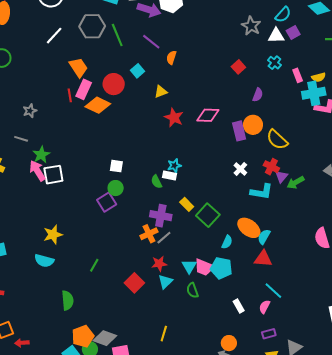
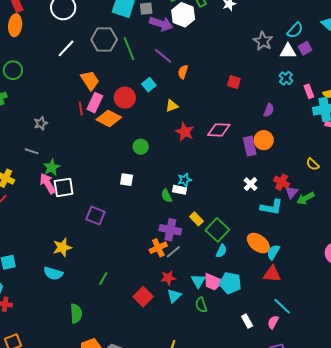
red square: (238, 67) -> (234, 82), moved, turned -32
yellow semicircle: (277, 140) -> (313, 164), moved, size x0.6
green circle: (116, 188) -> (141, 147), moved
purple square: (107, 202) -> (95, 216), moved, turned -36
cyan semicircle: (227, 242) -> (221, 251), moved

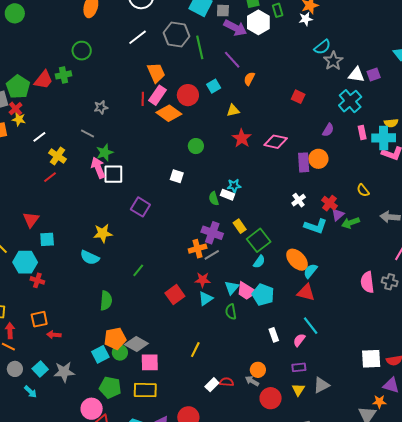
cyan semicircle: (295, 30) -> (322, 47), moved
cyan cross: (286, 78) -> (350, 101), size x1.6
pink rectangle: (309, 91) -> (362, 132), moved

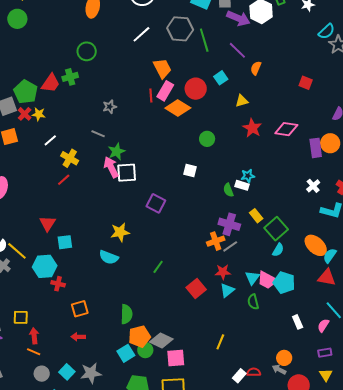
yellow star: (19, 119) -> (39, 114), moved
green semicircle: (106, 301) -> (127, 314), moved
orange square: (39, 319) -> (80, 309), moved

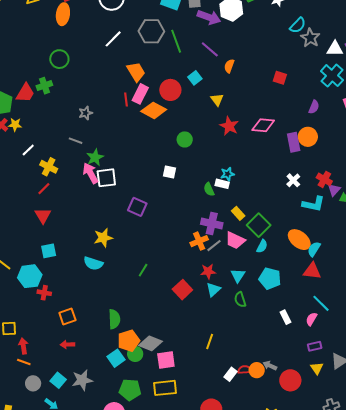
yellow triangle: (242, 101) -> (217, 100), turned -48
red triangle: (48, 223) -> (43, 216), moved
pink trapezoid: (267, 280) -> (235, 240), moved
orange circle: (284, 358) -> (257, 370), moved

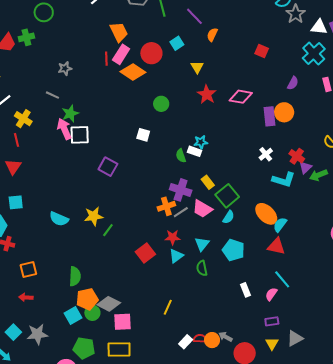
red line: (44, 189) -> (17, 140), turned -64
yellow star: (103, 238) -> (94, 216), moved

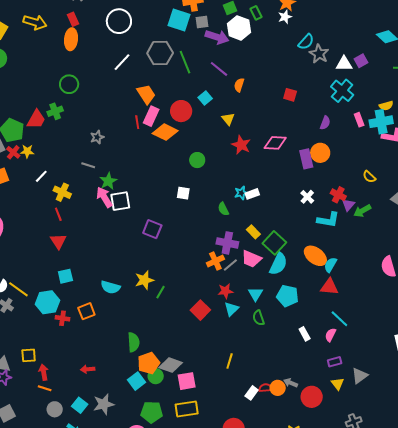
white rectangle: (195, 151) -> (252, 194), moved, turned -32
cyan semicircle: (229, 217) -> (278, 264), size x1.6
orange square: (28, 269) -> (86, 311), moved

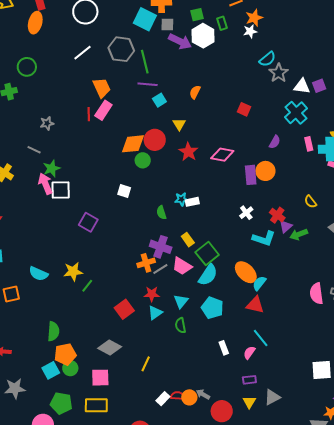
purple line: (219, 69) -> (148, 84), moved, turned -42
red circle: (181, 111) -> (155, 140), moved
orange diamond: (165, 132) -> (133, 144), moved, turned -40
gray diamond: (171, 365) -> (110, 348), moved

